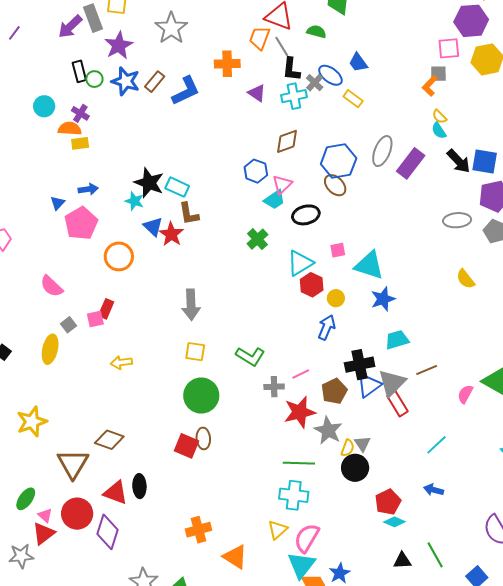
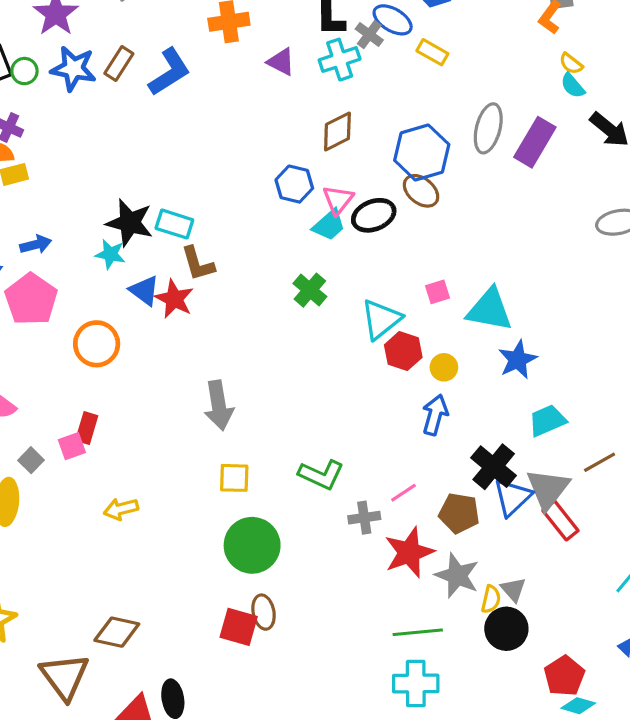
black ellipse: (306, 215) -> (374, 215), moved
black cross: (360, 365) -> (494, 467), turned -32
brown pentagon: (334, 391) -> (459, 513), turned -30

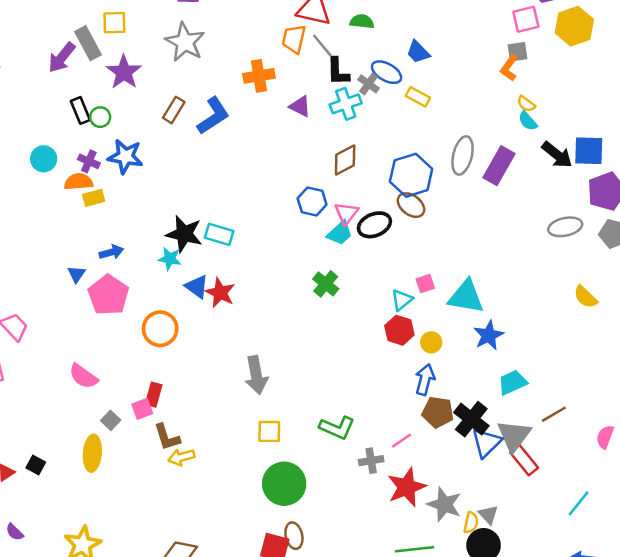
blue star: (73, 69) -> (125, 156), moved
brown L-shape: (198, 264) -> (167, 437), moved
cyan triangle: (381, 319) -> (402, 300), moved, size x0.7
brown pentagon: (459, 513) -> (438, 412), moved

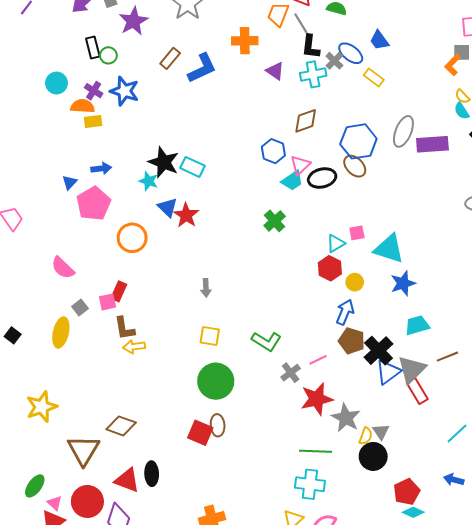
purple rectangle: (499, 166) -> (432, 144), turned 48
gray arrow: (256, 375) -> (206, 288), size x0.6
gray cross: (371, 461) -> (291, 373), turned -36

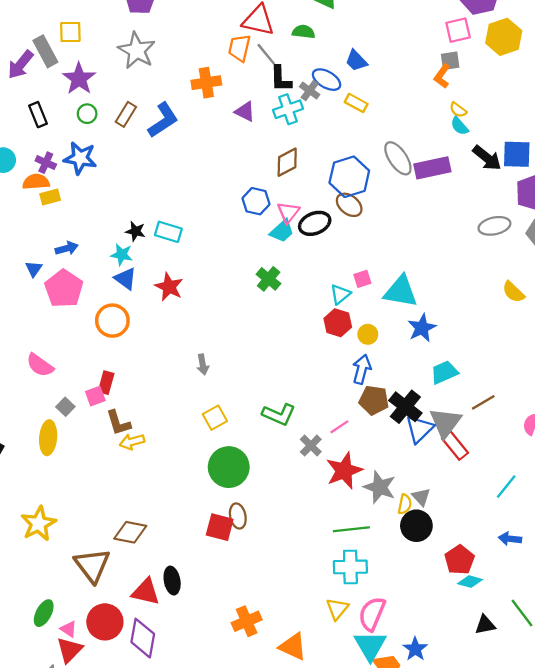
green circle: (108, 55) -> (87, 114), moved
gray ellipse: (403, 131) -> (398, 158), turned -48
black star: (164, 162) -> (135, 231), size x0.6
blue triangle: (168, 207) -> (126, 279), moved
yellow square: (210, 336) -> (215, 418), turned -30

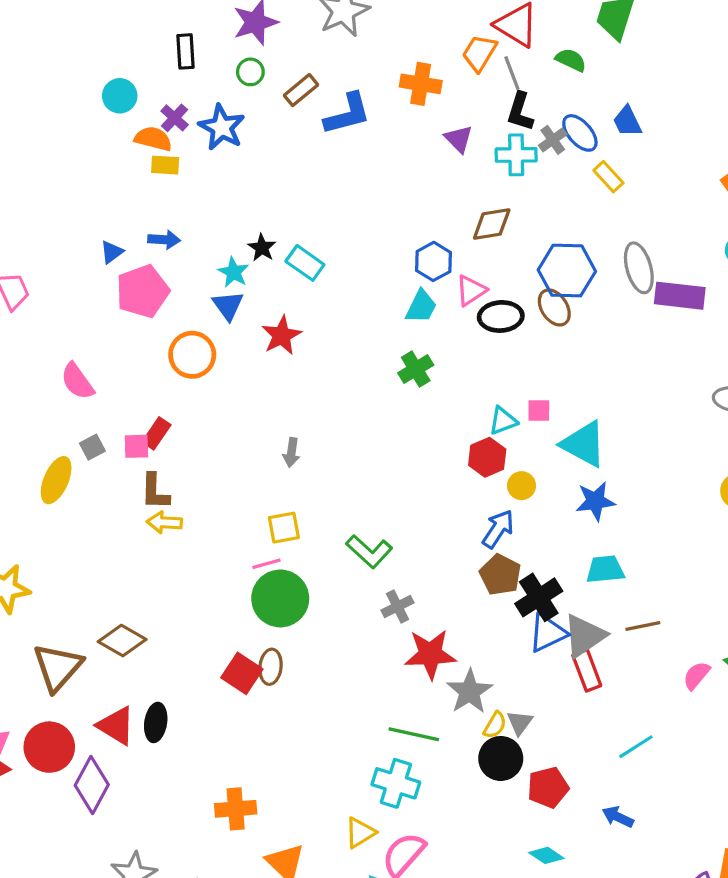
cyan trapezoid: (282, 231) -> (421, 307), moved, turned -40
pink line: (339, 427) -> (266, 564), moved
red pentagon: (459, 560) -> (548, 787), moved

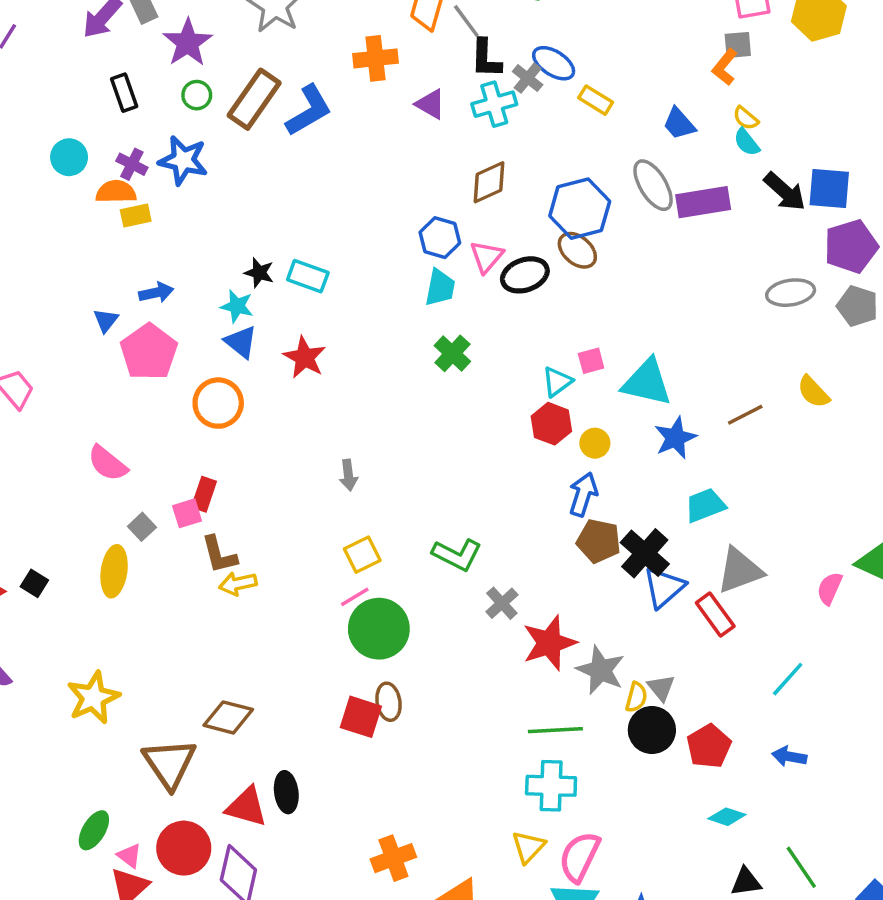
brown rectangle: (301, 90) -> (254, 99), size x1.6
blue trapezoid: (627, 121) -> (679, 124), moved
brown line: (643, 626) -> (745, 415), moved
gray triangle: (584, 636) -> (740, 570), moved, turned 30

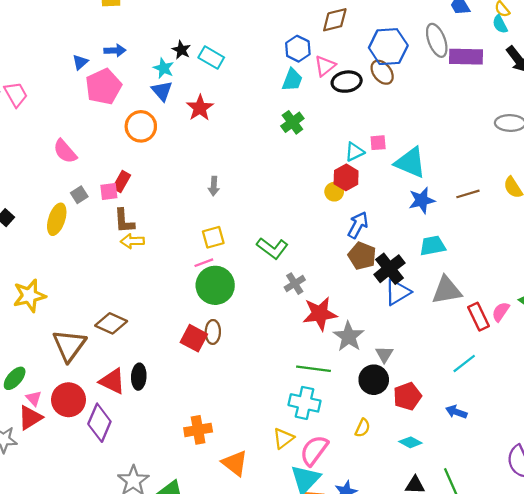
yellow circle: (595, 443) -> (334, 192), moved
red rectangle: (715, 615) -> (478, 317), moved
yellow semicircle: (636, 697) -> (363, 428), moved

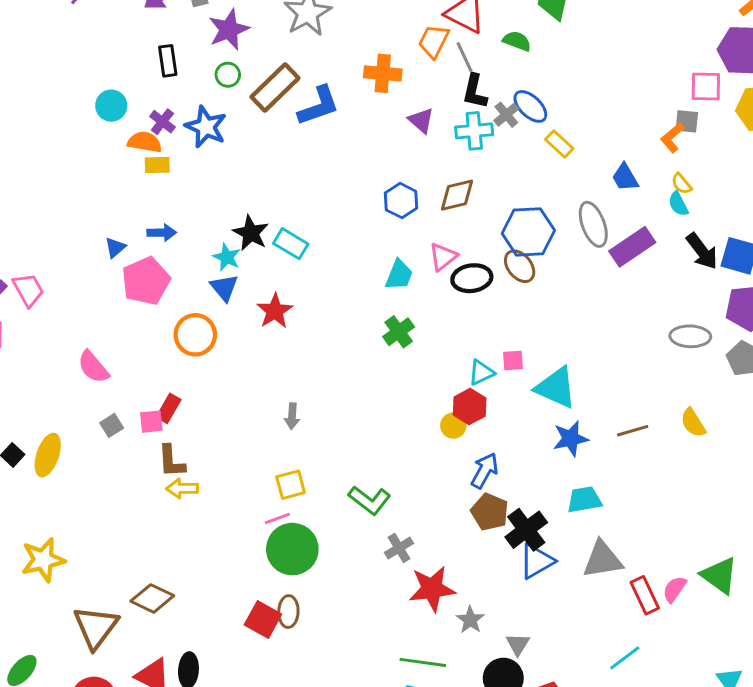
blue hexagon: (298, 49) -> (401, 201), moved
black star: (181, 50) -> (251, 233), size x1.4
purple rectangle: (466, 57) -> (632, 247), turned -36
yellow ellipse: (57, 219) -> (48, 455), moved
gray star: (349, 336) -> (470, 620), size x0.7

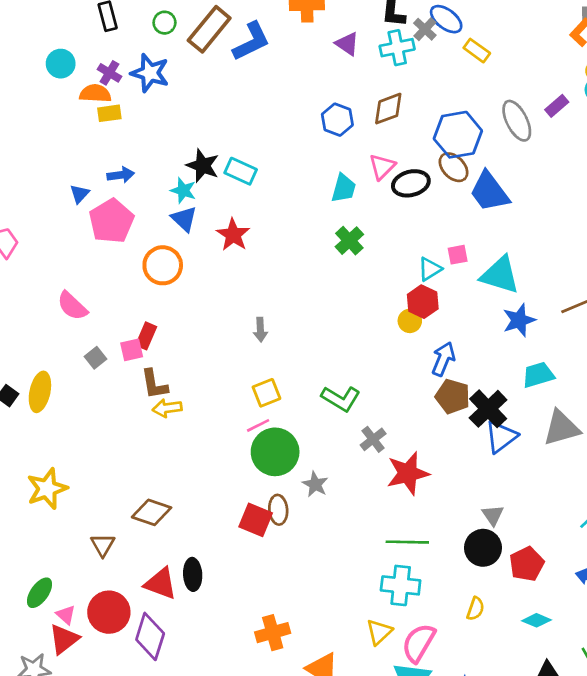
blue trapezoid: (625, 177) -> (489, 192), moved, size x1.6
purple rectangle: (632, 247) -> (557, 106), moved, size x0.6
gray star: (470, 620) -> (315, 484), moved
brown triangle: (96, 627) -> (103, 545), size x0.6

